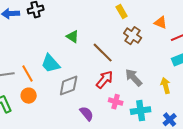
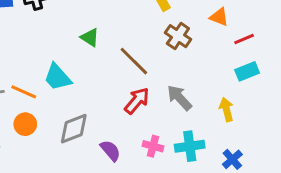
orange line: (28, 74) -> (24, 92), turned -36
gray diamond: (69, 86) -> (74, 129), moved
pink cross: (116, 102) -> (153, 146), moved

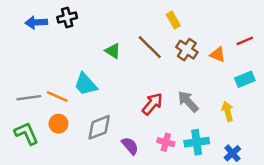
orange triangle: (219, 17) -> (218, 55), moved
red line: (244, 39) -> (245, 41), moved
brown line: (134, 61) -> (150, 47), moved

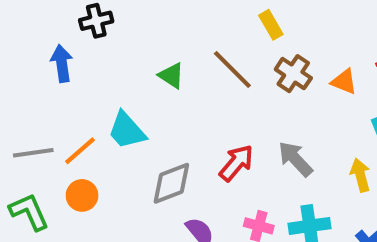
blue arrow: (36, 22) -> (62, 63), moved, turned 85
orange line: (57, 96) -> (80, 151), turned -65
gray diamond: (99, 127) -> (171, 183), moved

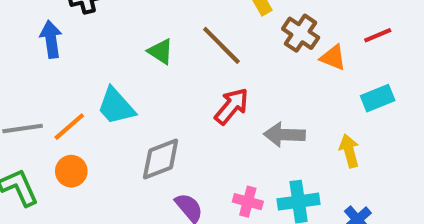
brown cross: (293, 74) -> (301, 33), moved
gray arrow: (295, 159) -> (284, 135), turned -45
red arrow: (236, 163) -> (232, 106), moved

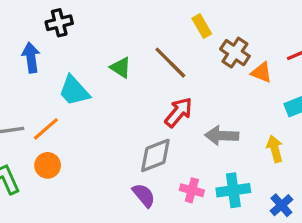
cyan trapezoid: (116, 106) -> (74, 91), moved
gray diamond: (161, 159) -> (155, 155), moved

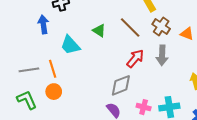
brown cross: (235, 53) -> (161, 26), moved
orange line: (46, 129) -> (53, 69), turned -66
gray arrow: (222, 136) -> (162, 55), moved, turned -90

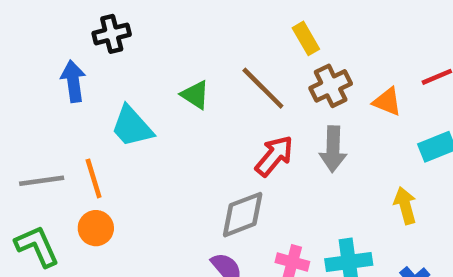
brown cross: (161, 26) -> (331, 86), turned 30

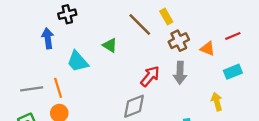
brown line: (263, 88) -> (140, 25), moved

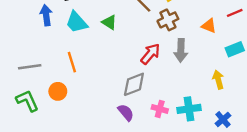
brown cross: (179, 41) -> (168, 20), moved
cyan trapezoid: (78, 61) -> (77, 22), moved
orange line: (58, 88) -> (72, 62), moved

